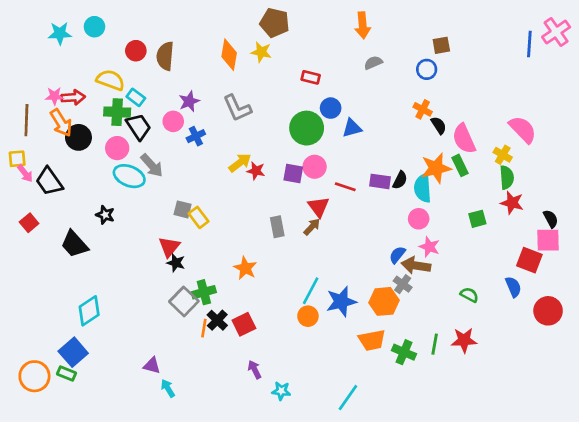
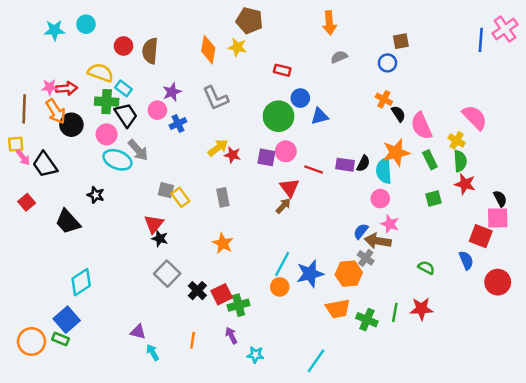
green rectangle: (460, 165) -> (430, 160), moved
gray rectangle: (277, 227) -> (223, 197), moved
green cross: (204, 292) -> (239, 305), moved
orange line: (204, 328) -> (193, 340), moved

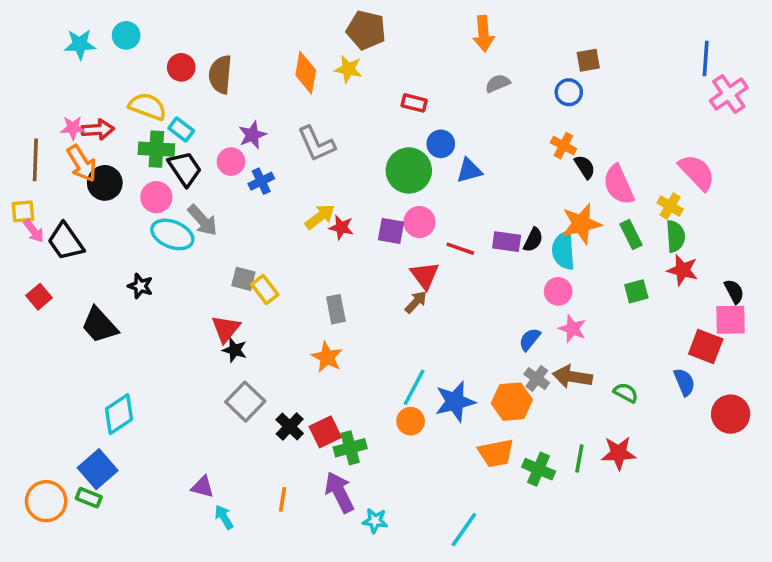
pink cross: (505, 29) -> (729, 94), moved
gray rectangle: (223, 197) -> (336, 309), moved
brown arrow: (378, 241) -> (572, 377), moved
purple arrow: (231, 335) -> (339, 492), size x1.6

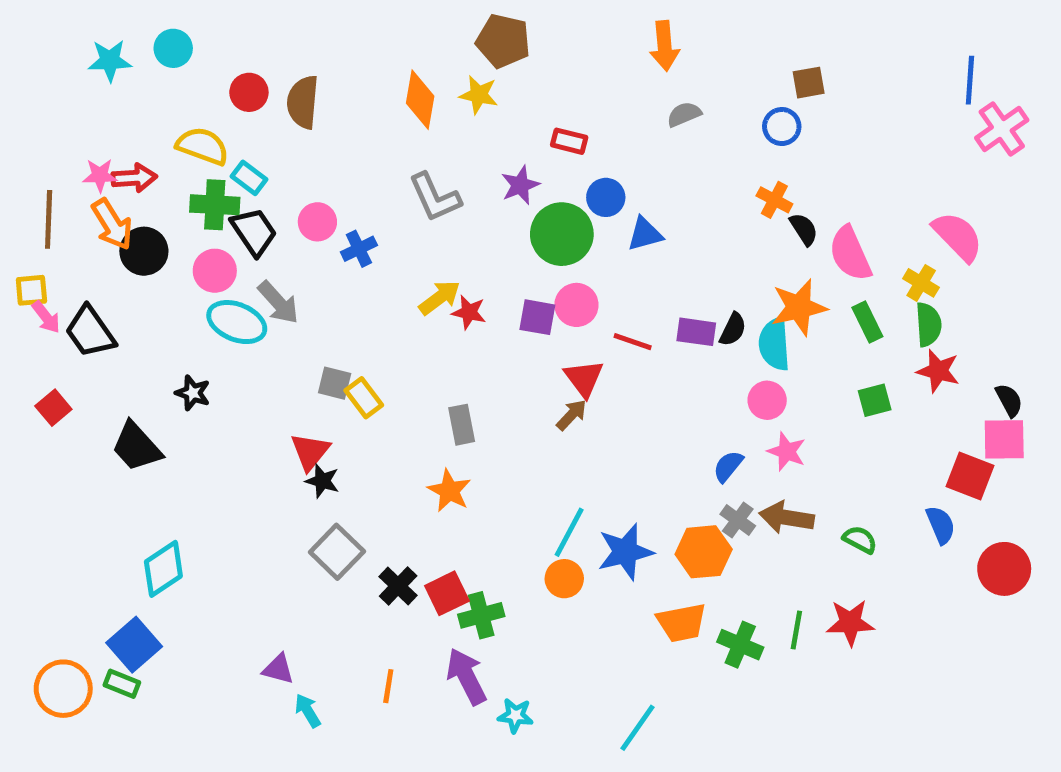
purple star: (252, 135) -> (520, 185), moved

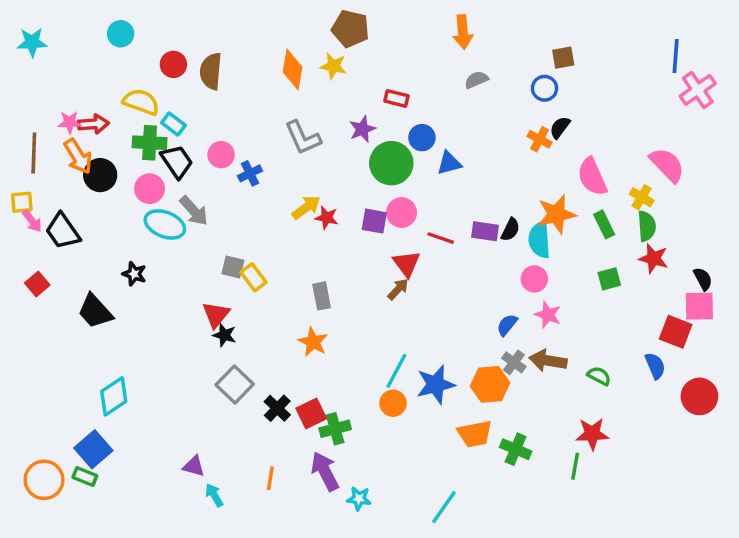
cyan star: (110, 61) -> (32, 42), moved
black semicircle: (804, 229) -> (560, 127), moved, turned -110
green line: (796, 630) -> (575, 466), moved

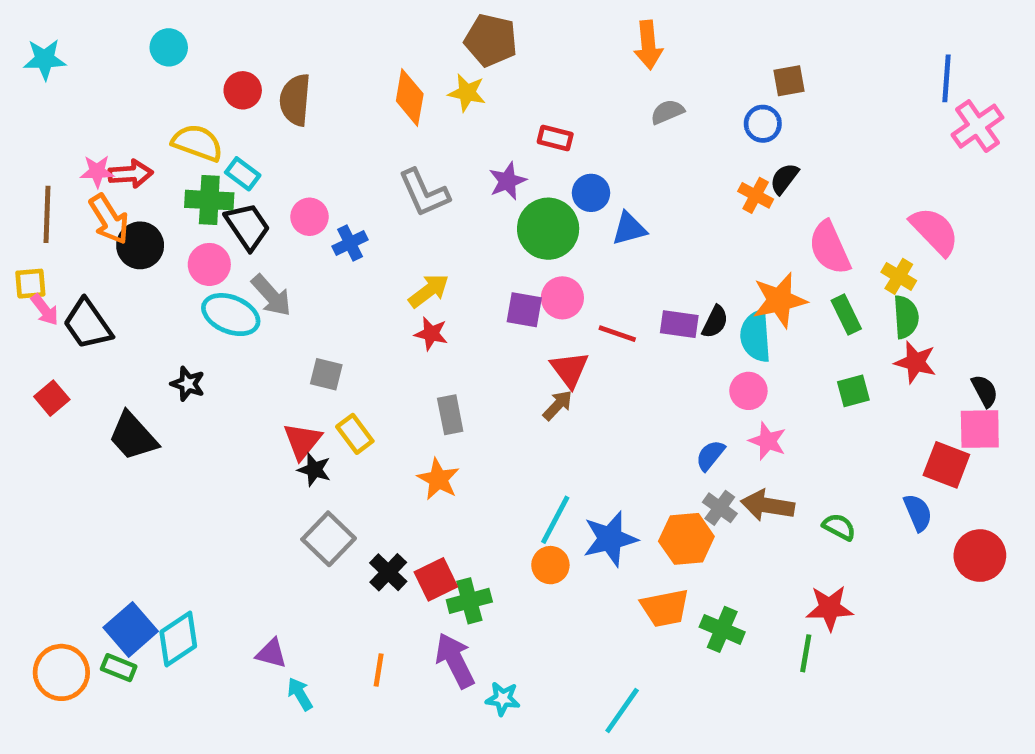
red star: (327, 218) -> (431, 334), moved
yellow rectangle: (253, 277) -> (355, 434), moved
cyan diamond: (114, 396) -> (178, 639), moved

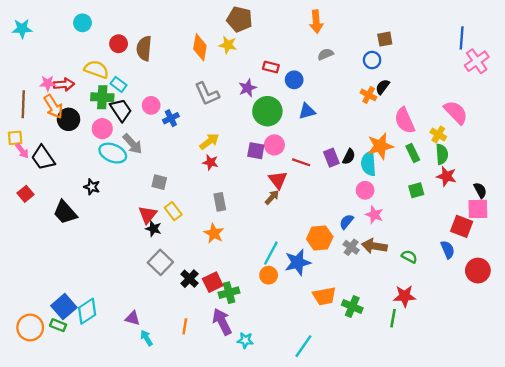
blue circle: (591, 193) -> (294, 80), moved
purple rectangle: (679, 324) -> (331, 158), turned 60
orange hexagon: (686, 539) -> (320, 238), moved

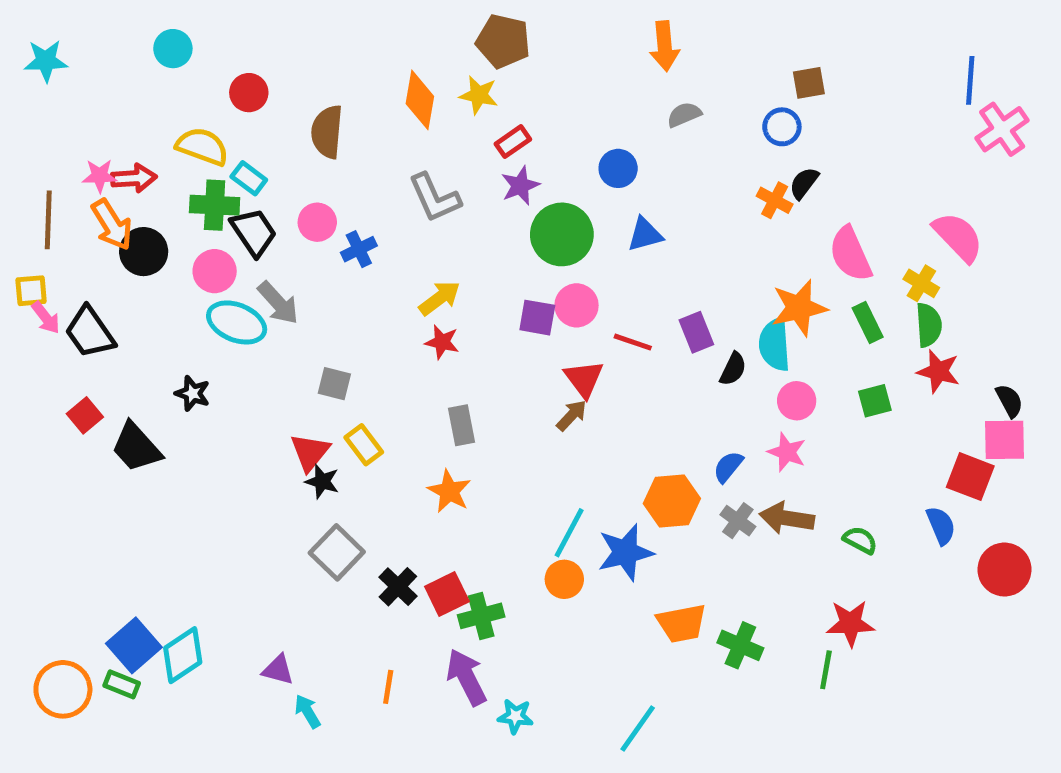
brown semicircle: (144, 48) -> (327, 132), moved
red rectangle: (271, 67) -> (513, 142), moved, turned -49
black semicircle: (349, 157) -> (733, 369), moved
pink circle: (365, 190) -> (797, 401), moved
red square: (26, 194) -> (85, 415), moved

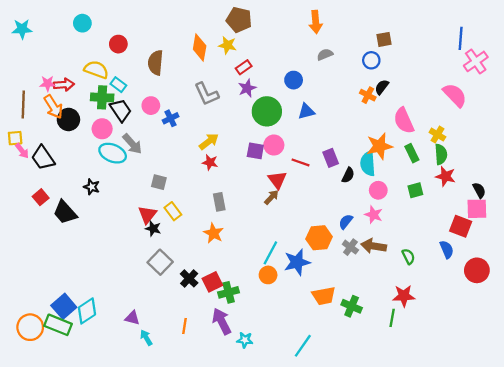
pink semicircle: (958, 237) -> (455, 95), moved
green semicircle: (860, 540) -> (408, 256), turned 35
green rectangle: (122, 684) -> (58, 325), size x1.6

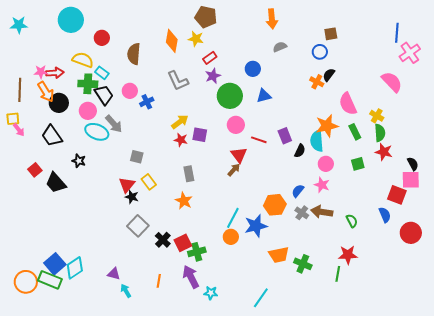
cyan circle: (82, 23) -> (71, 20), size x1.6
purple square: (255, 151) -> (200, 135), moved
black trapezoid: (43, 158) -> (52, 136), moved

